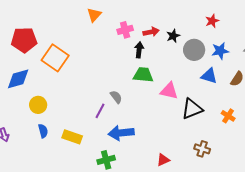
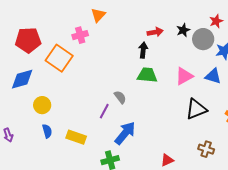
pink cross: (125, 30) -> (80, 35), moved
black star: (173, 36) -> (183, 30), moved
gray circle: (194, 50) -> (203, 39), moved
pink triangle: (169, 91) -> (184, 76), moved, turned -42
blue arrow: (121, 133) -> (125, 133), turned 135

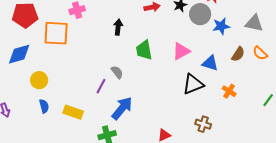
black arrow: (143, 50) -> (118, 27), moved
orange square: (59, 58) -> (56, 33), turned -32
green trapezoid: (147, 75) -> (144, 50), turned -105
blue triangle: (213, 76) -> (210, 63), moved

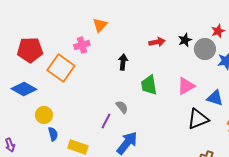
orange square: (56, 33) -> (61, 68), turned 32
blue diamond: (19, 54) -> (24, 89), turned 45
blue semicircle: (44, 106) -> (53, 134), moved

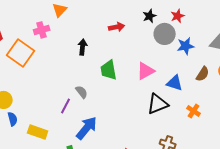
black star: (185, 40) -> (150, 16), moved

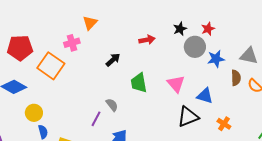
black arrow: (83, 47) -> (113, 60), turned 42
pink triangle: (146, 71) -> (176, 84), turned -42
brown semicircle: (203, 74) -> (236, 78), moved, turned -35

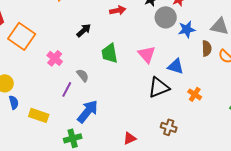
pink cross: (72, 43) -> (55, 58), moved, turned -35

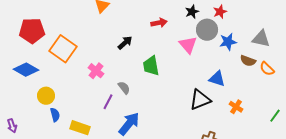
brown semicircle: (207, 48) -> (248, 61), turned 112
pink triangle: (147, 54) -> (188, 45), moved

